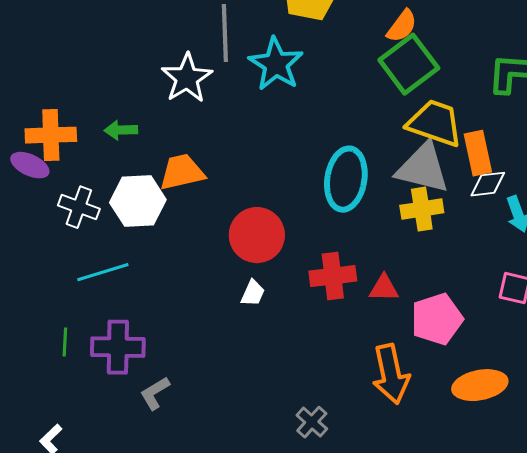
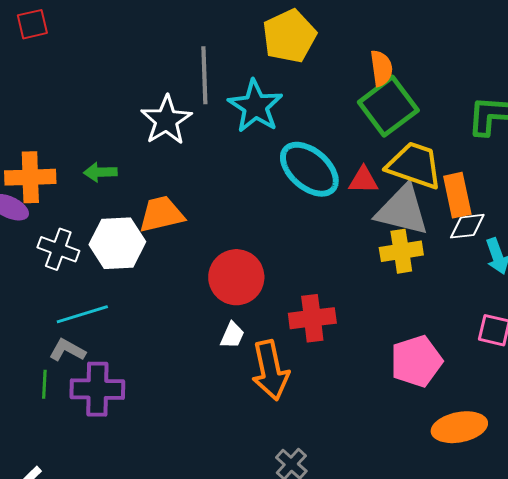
orange semicircle: (402, 26) -> (381, 68), turned -45
cyan ellipse: (346, 179) -> (309, 169), moved, turned -58
red triangle: (384, 288) -> (363, 180), moved
orange arrow: (391, 374) -> (270, 370), moved
gray L-shape: (155, 393) -> (67, 350), moved, turned 60

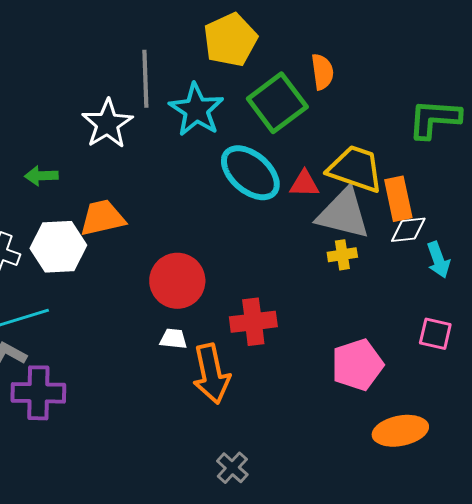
green square: (388, 106) -> (277, 103), moved
yellow cross: (401, 251) -> (342, 255), size x0.7
white trapezoid: (232, 335) -> (173, 339), turned -108

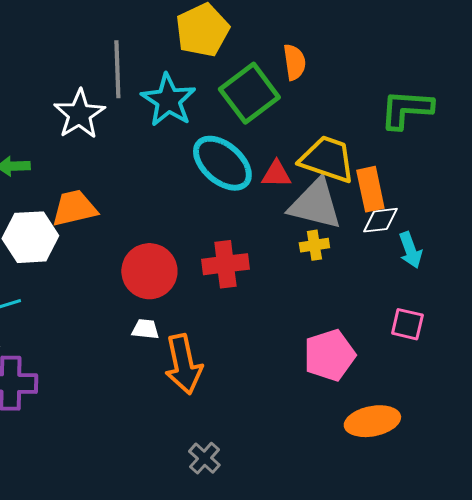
red cross: (253, 322) -> (225, 264), moved

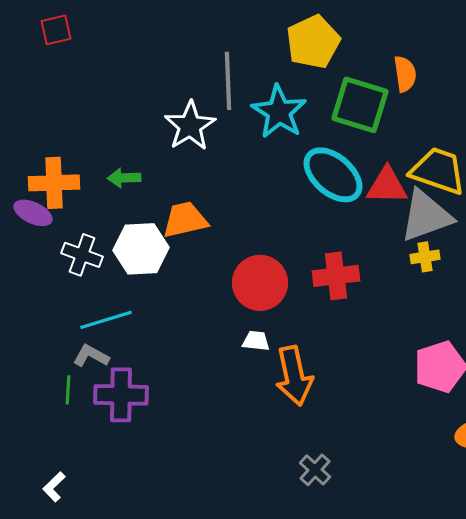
green square: (249, 93) -> (360, 105), turned -36
red triangle: (276, 174) -> (387, 186), size x1.4
gray triangle: (315, 204) -> (426, 216), turned -34

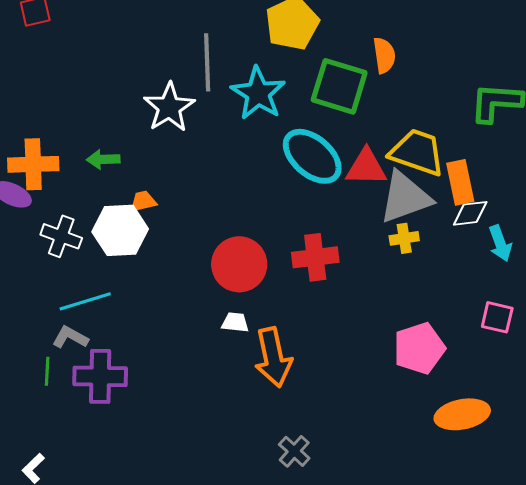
orange trapezoid: (185, 220) -> (143, 201), moved, size x0.6

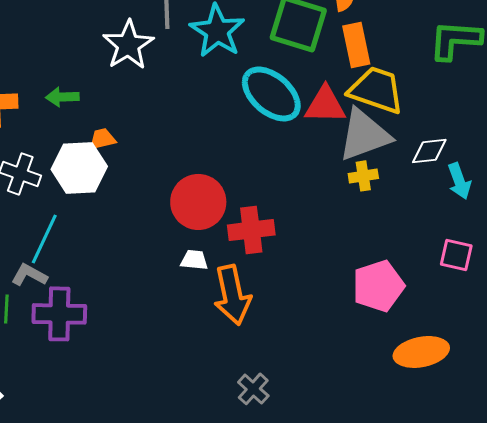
orange rectangle: (460, 182) -> (356, 45), moved
red cross: (315, 257) -> (251, 230), moved
cyan line: (85, 301) -> (44, 239), turned -48

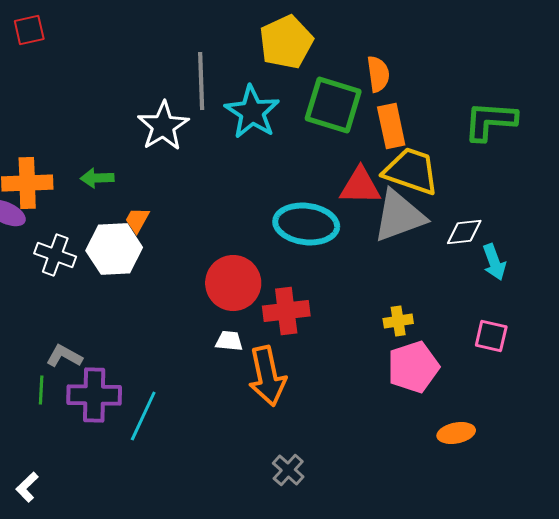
cyan ellipse: (271, 94) -> (306, 224), moved, turned -34
orange trapezoid: (102, 139) -> (137, 220), turned -48
yellow cross: (363, 176) -> (398, 321), moved
cyan line: (44, 239) -> (143, 416), moved
orange ellipse: (421, 352) -> (456, 433), size x0.7

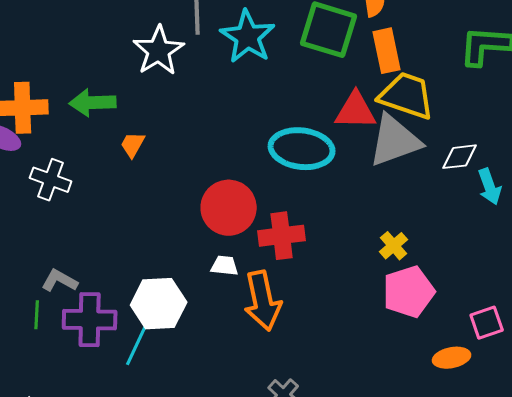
green arrow: (97, 178) -> (93, 103), size x1.4
white hexagon: (114, 249) -> (159, 304), moved
yellow cross: (398, 321) -> (394, 246), turned -32
pink square: (491, 336) -> (487, 323), moved, turned -32

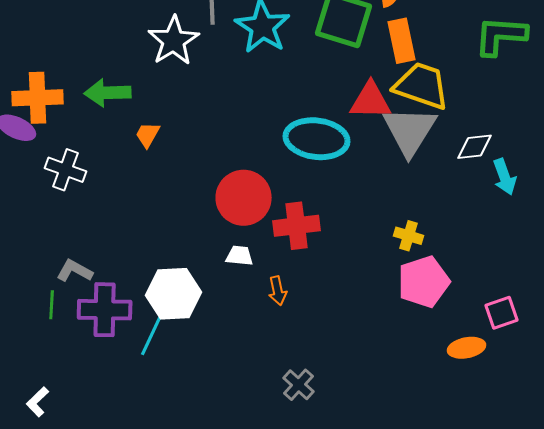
gray triangle: (395, 141) -> (410, 131), turned -38
yellow cross: (394, 246) -> (409, 236), turned -32
orange arrow: (263, 301) -> (278, 291), size x0.5

